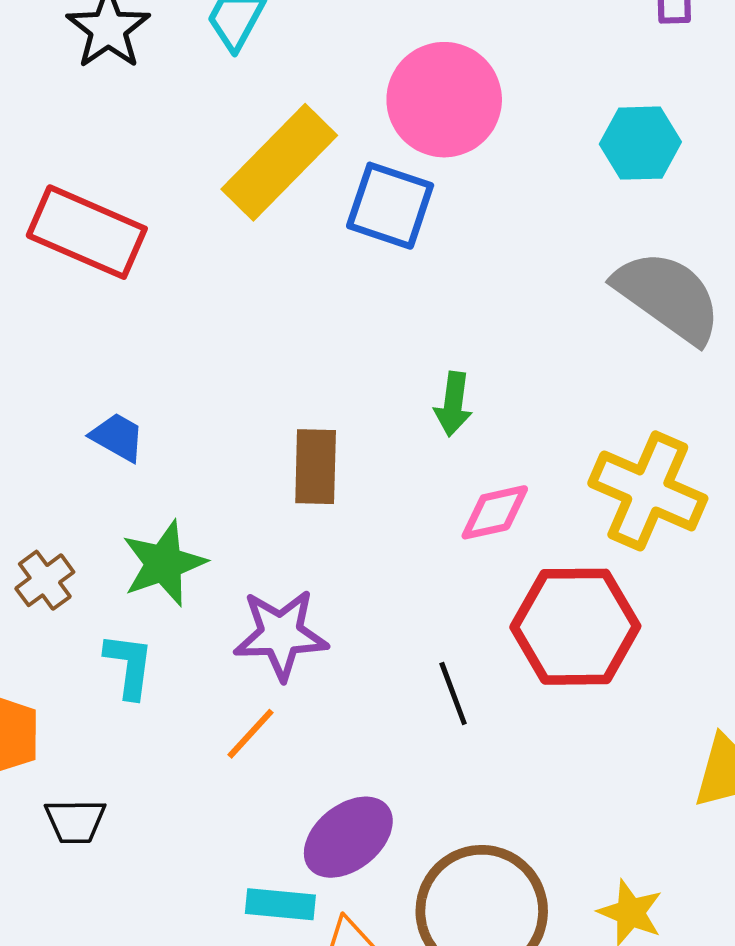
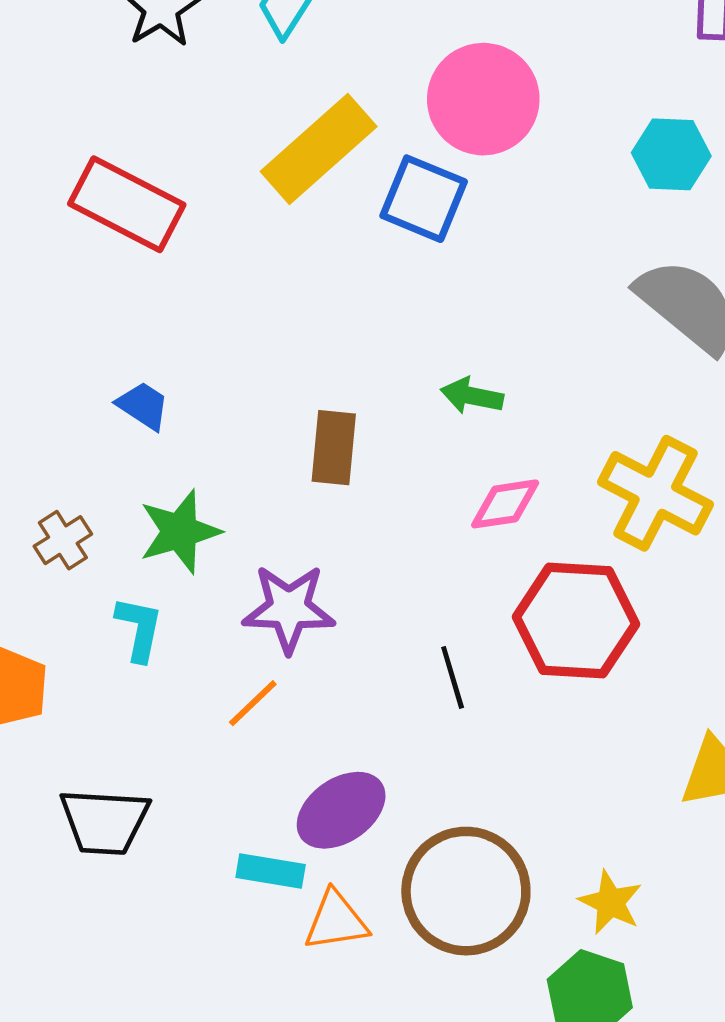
green arrow: (453, 404) -> (472, 396), turned 90
black trapezoid: (75, 821) -> (105, 822), moved, size x1.5

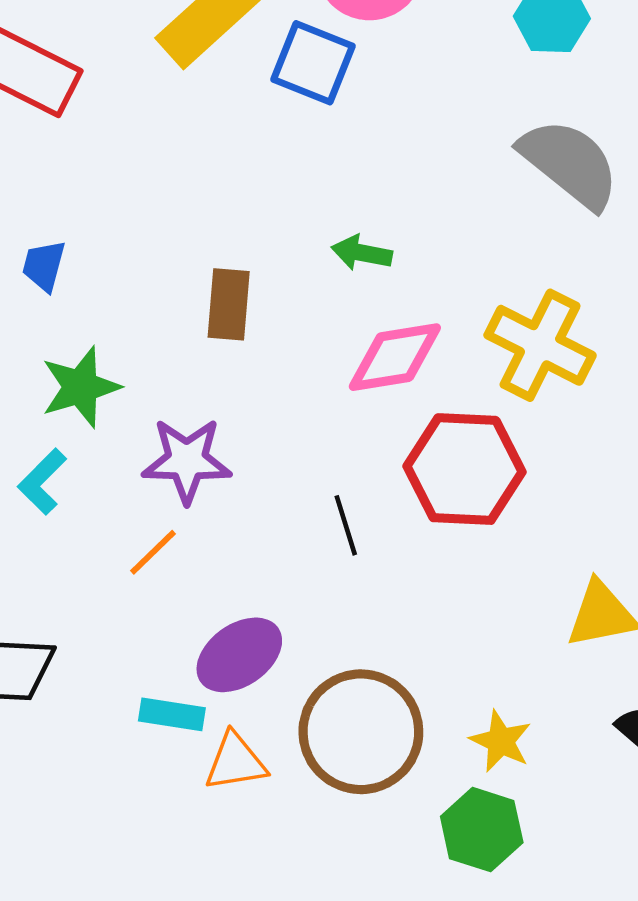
blue trapezoid: (143, 406) -> (44, 266), turned -108
pink diamond: (505, 504) -> (395, 357), size x1.4
cyan L-shape: (139, 629) -> (42, 482), turned -146

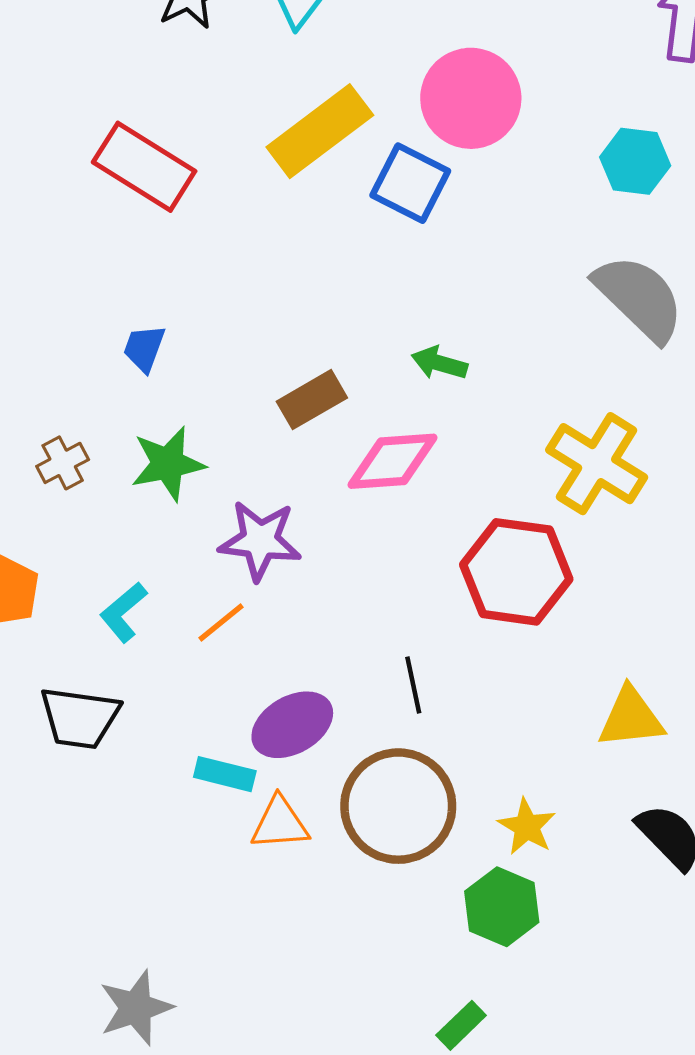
brown rectangle: (229, 304) -> (312, 400), turned 50
pink diamond: (395, 357) -> (392, 461), moved
cyan L-shape: (42, 482) -> (123, 612), moved
black line: (346, 525) -> (413, 685), moved

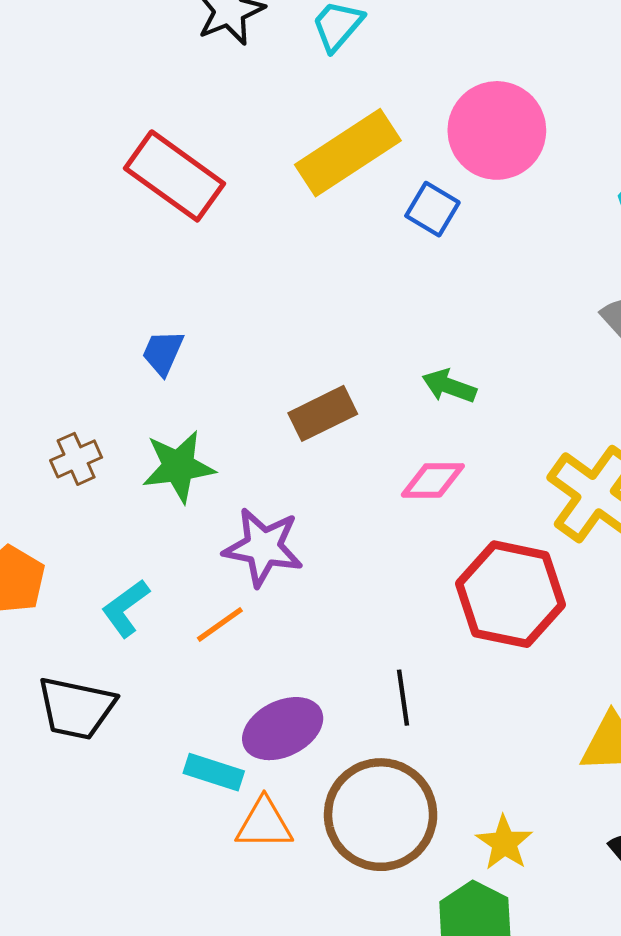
blue square: (410, 183) -> (432, 209), size x0.7
pink diamond: (392, 461) -> (433, 480), moved, size x0.7

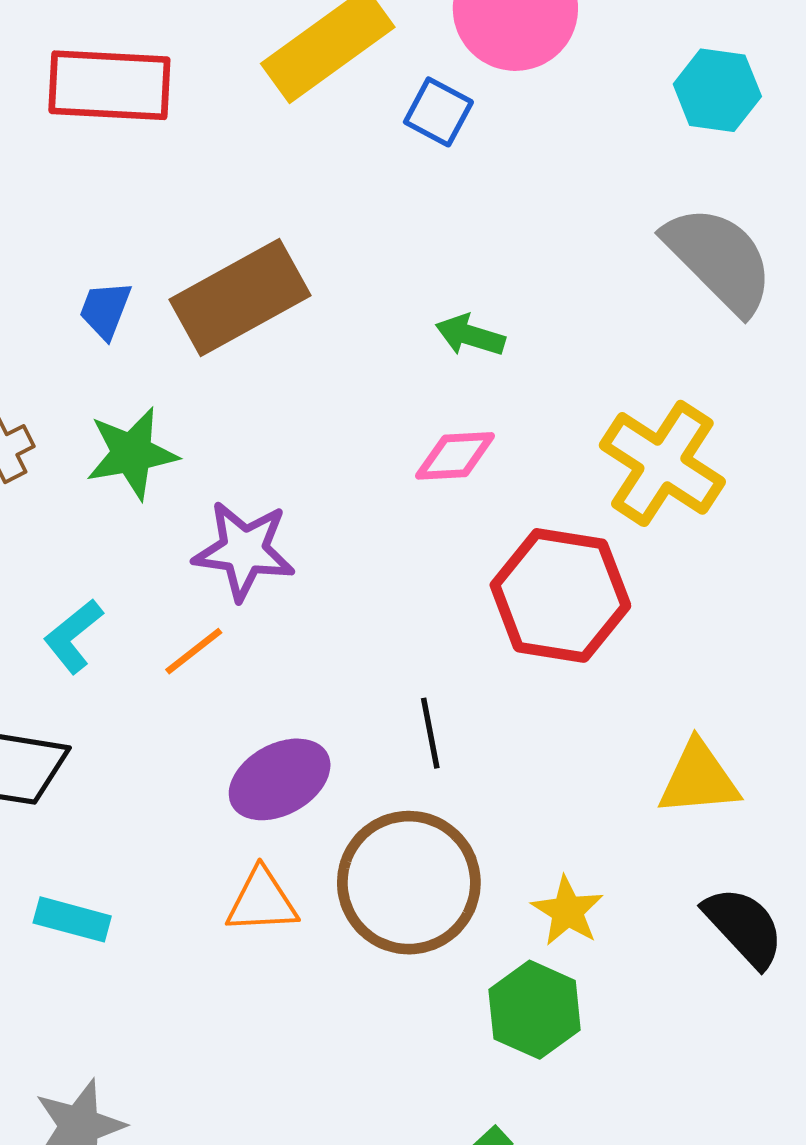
red rectangle: (174, 176) -> (109, 85), turned -30
brown rectangle: (323, 413) -> (240, 298), moved, size x1.6
cyan rectangle: (214, 772) -> (72, 919), moved

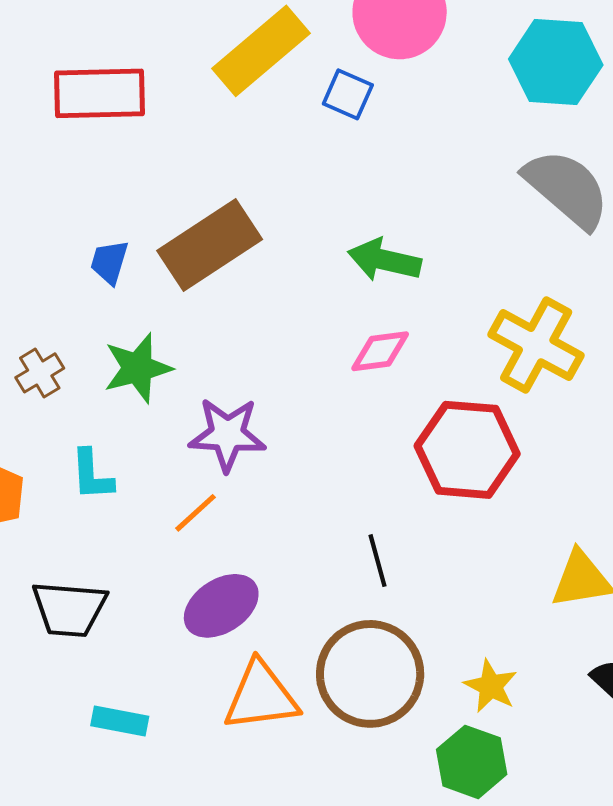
cyan hexagon: (717, 90) -> (556, 62), size x1.4
green arrow: (470, 335) -> (384, 260), size x1.4
cyan L-shape: (73, 636) -> (92, 475), moved, turned -50
purple ellipse: (280, 779) -> (221, 606), moved
orange triangle: (262, 901) -> (261, 696), size x1.4

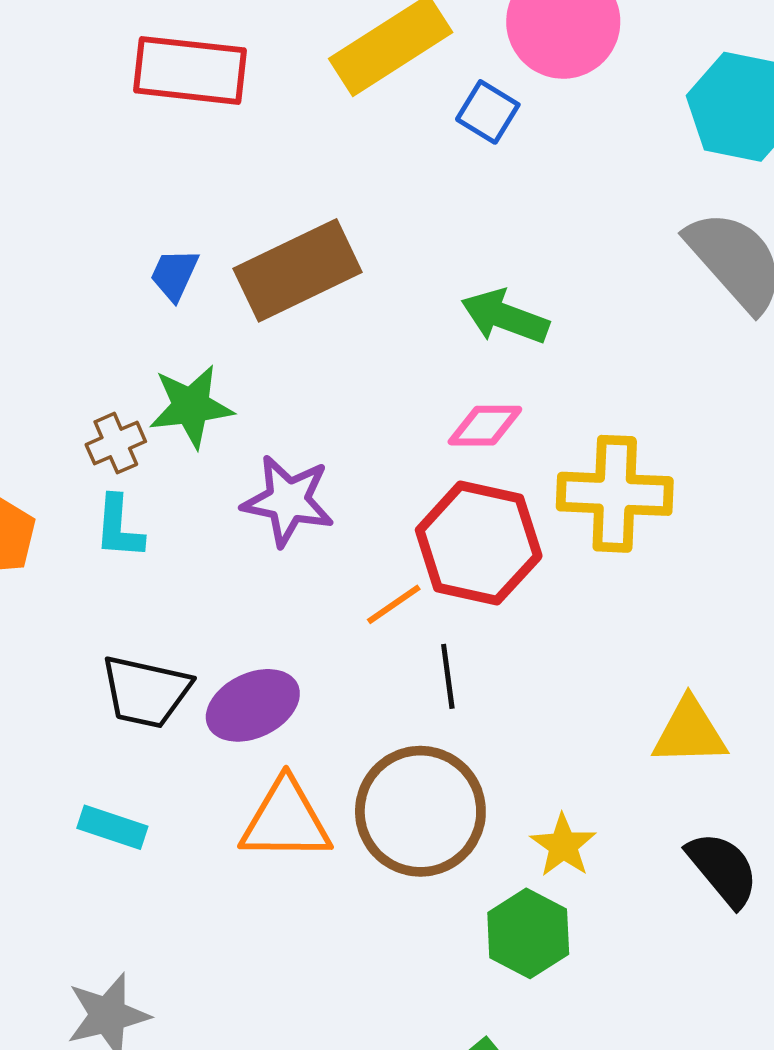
yellow cross: (536, 345) -> (615, 494), moved, turned -34
brown cross: (40, 373) -> (116, 443), moved
red hexagon: (467, 450) -> (479, 543), moved
orange line: (195, 513) -> (394, 604), moved
black trapezoid: (69, 609) -> (146, 692), moved

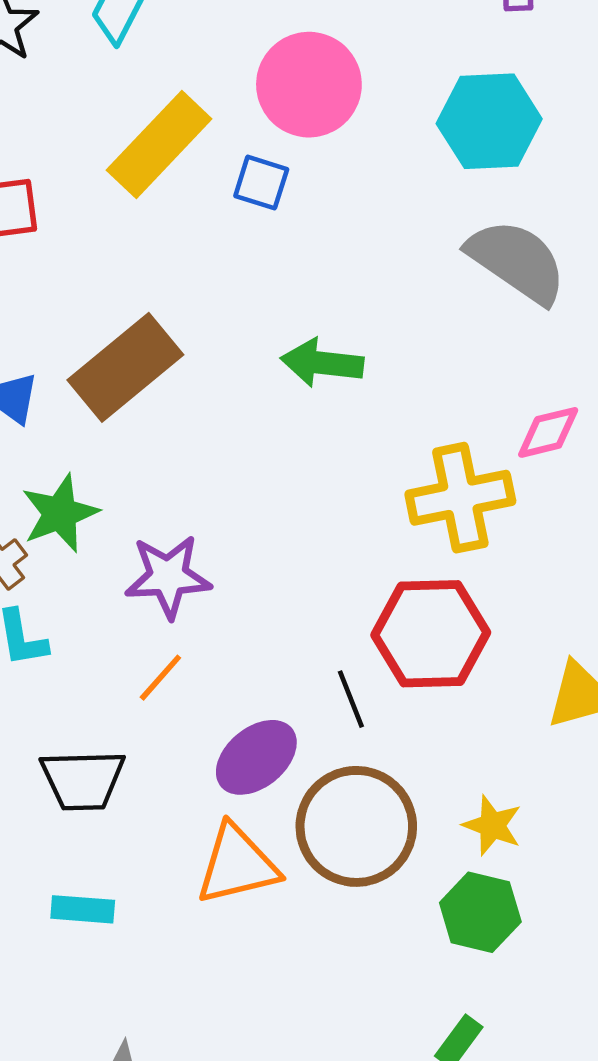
pink diamond: (485, 426) -> (548, 432), moved
red hexagon: (479, 543) -> (431, 634), moved
orange line: (394, 604) -> (160, 678), moved
purple ellipse: (253, 705) -> (256, 757), moved

